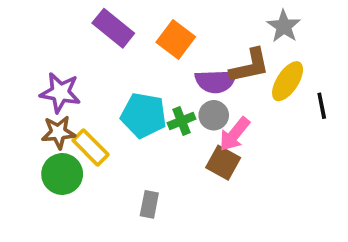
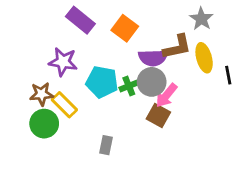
yellow ellipse: (288, 81) -> (204, 58), turned -48
purple star: (60, 93) -> (63, 62), moved
gray circle: (214, 115) -> (152, 82), size x1.4

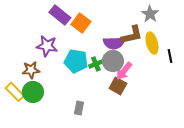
orange square: (125, 28) -> (81, 23), moved
yellow rectangle: (64, 105) -> (15, 92), moved

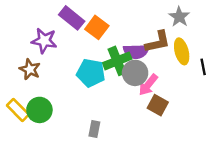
purple star: (47, 46) -> (44, 41), moved
green cross: (96, 64) -> (117, 61), moved, size x1.6
brown star: (31, 70) -> (30, 69), moved, turned 30
brown square: (118, 86) -> (158, 105), moved

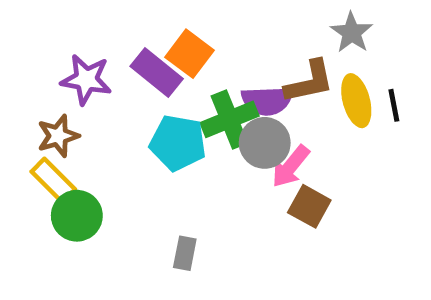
purple rectangle: (72, 18) -> (157, 72), moved
black line: (203, 67) -> (394, 105), moved
brown star: (30, 69) -> (58, 136), turned 30
yellow rectangle: (18, 110) -> (53, 180), moved

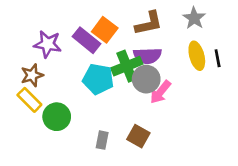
brown L-shape: (309, 82) -> (149, 23), moved
brown square: (309, 206) -> (138, 136), moved
green circle: (77, 216) -> (57, 117), moved

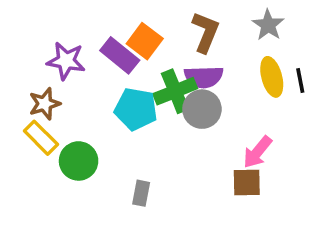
brown L-shape: (149, 23) -> (206, 32), turned -56
pink arrow: (160, 92) -> (257, 152), moved
brown square: (138, 136) -> (247, 182), moved, turned -30

